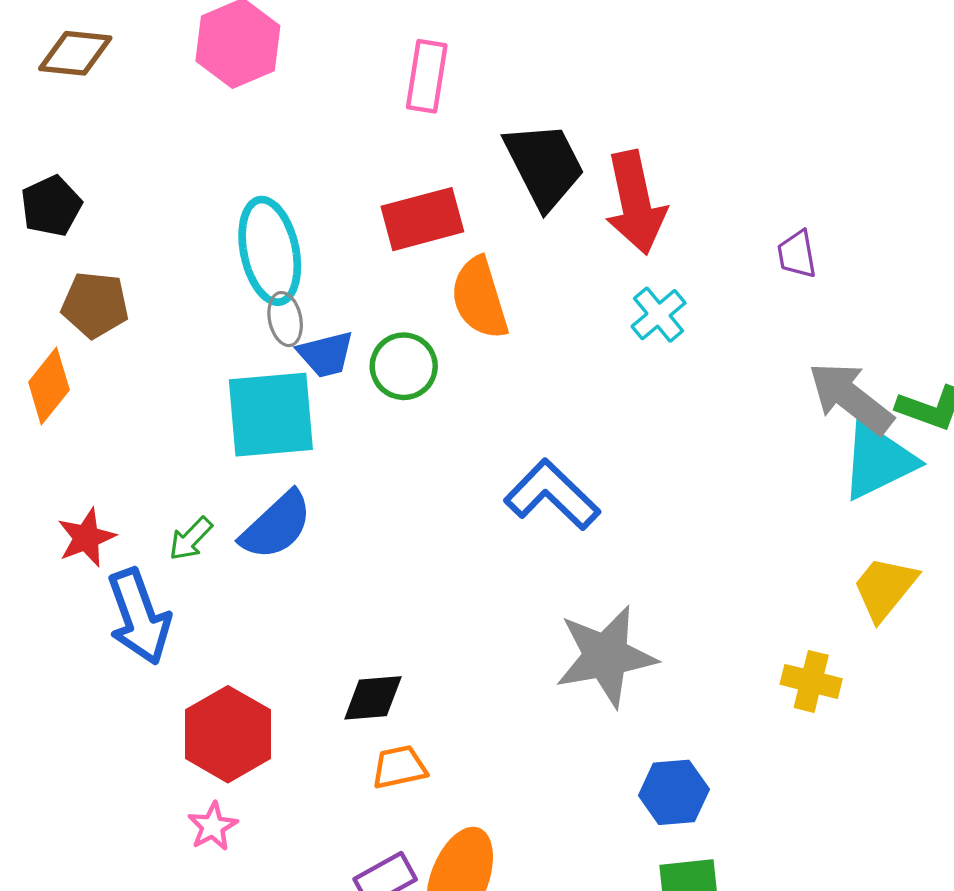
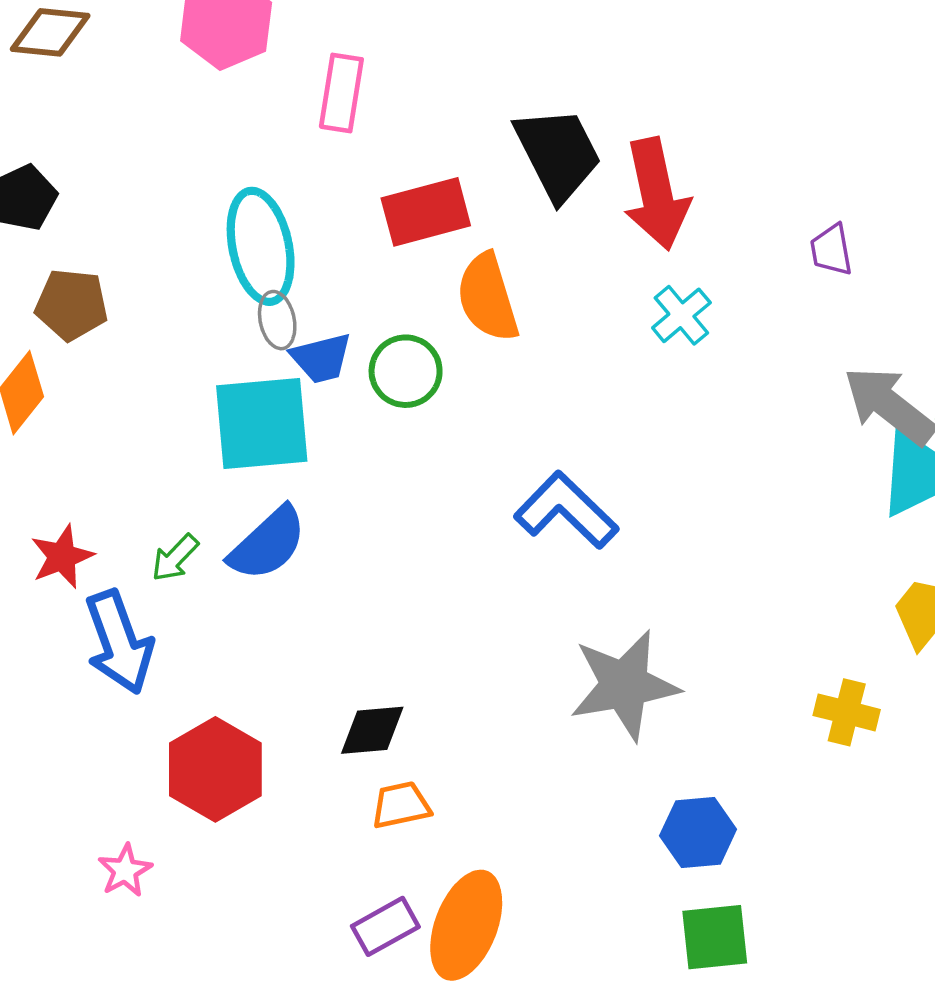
pink rectangle: (427, 76) -> (341, 93), moved
pink star: (213, 826) -> (125, 871), moved

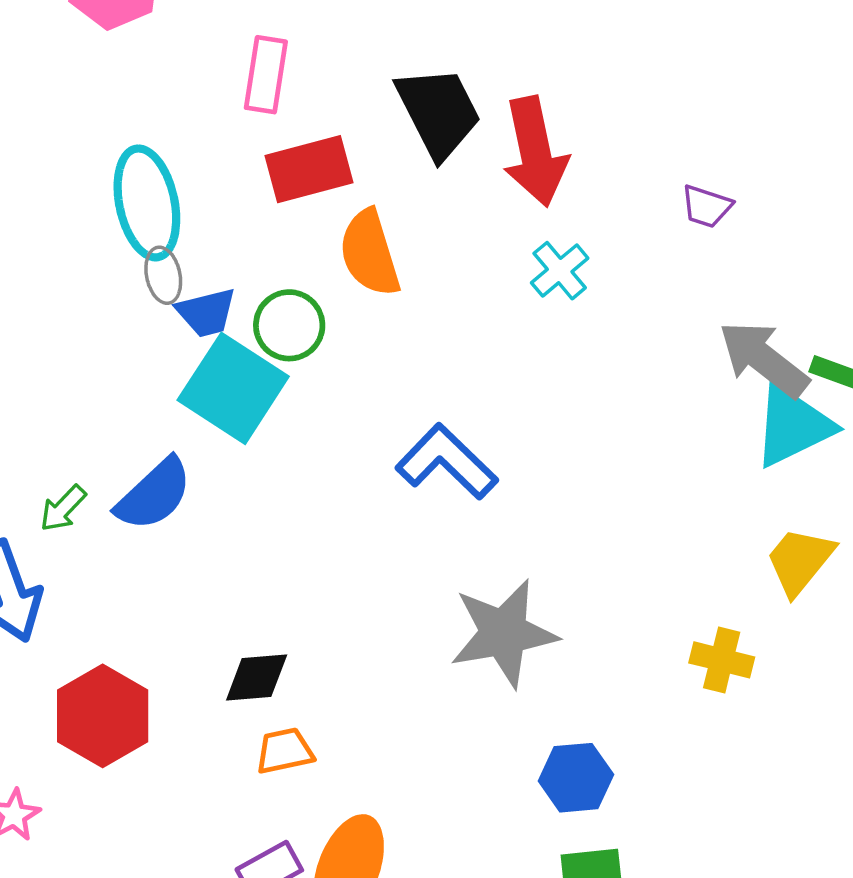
pink rectangle: (341, 93) -> (266, 75), moved
purple trapezoid: (831, 250) -> (707, 206), turned -62
cyan square: (262, 424) -> (233, 388), moved, turned 38

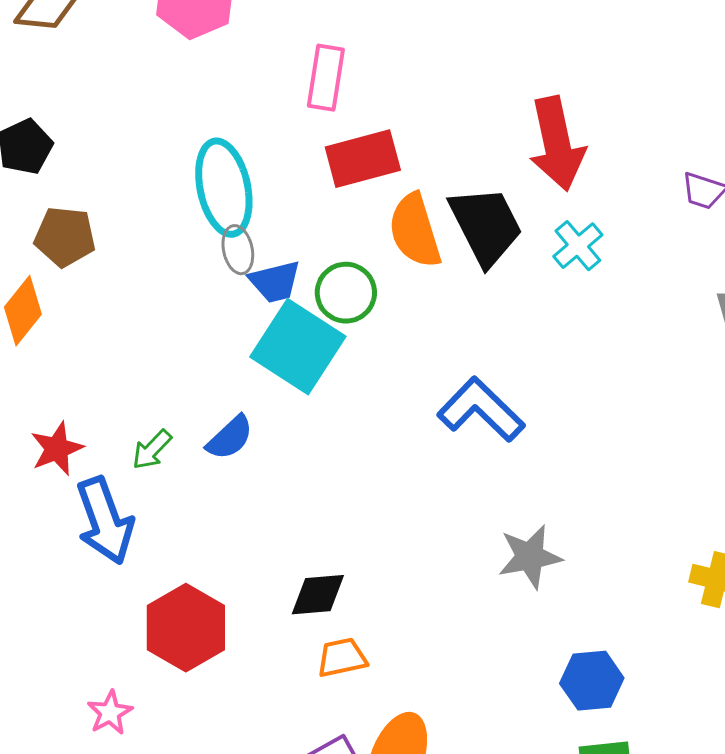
black trapezoid: (438, 112) -> (486, 226), moved
blue semicircle: (154, 494) -> (230, 438), size x0.7
gray star: (504, 633) -> (530, 557), size x0.7

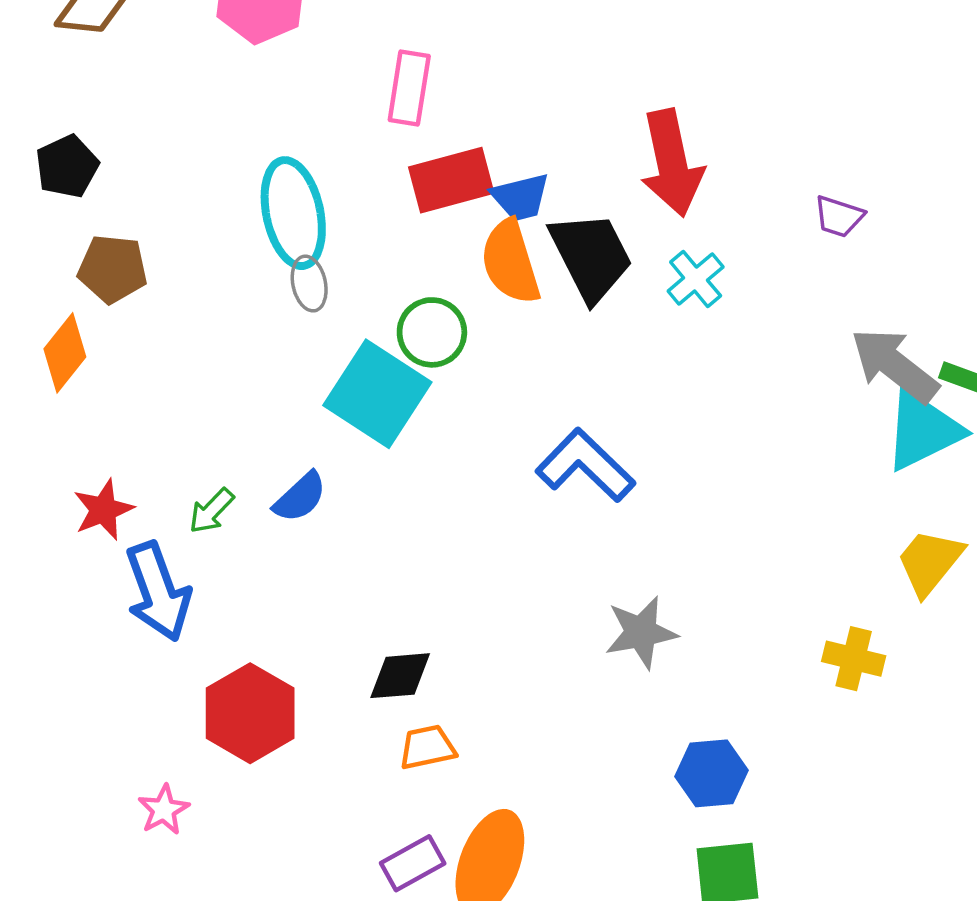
blue trapezoid: (275, 282) -> (521, 197), moved

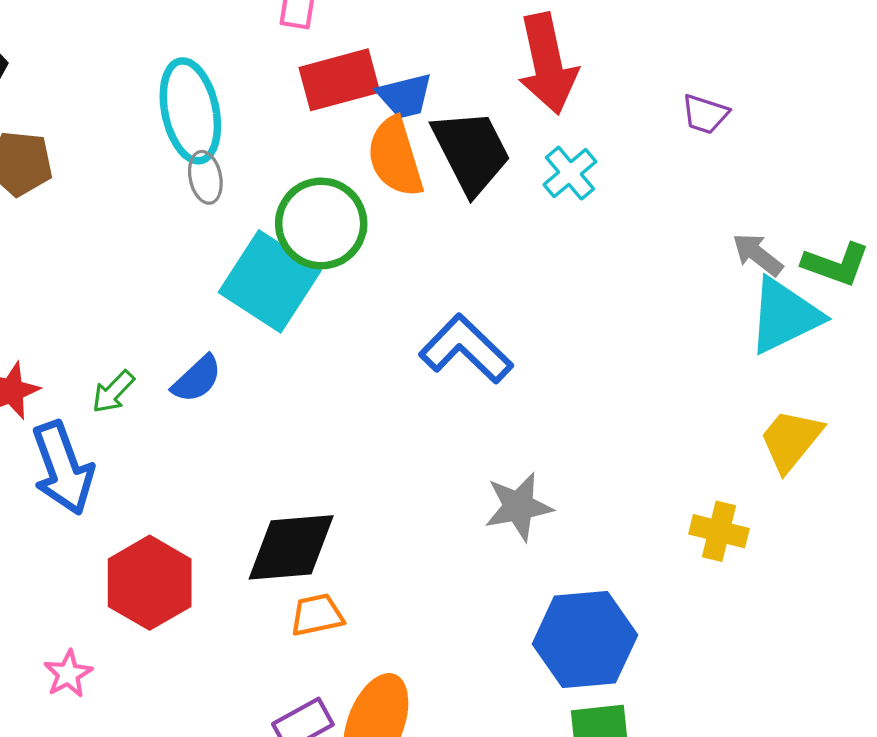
green circle: (432, 332) -> (321, 223), size x1.4
gray arrow: (895, 365) -> (758, 255), size x0.6
black diamond: (400, 676) -> (291, 547), size x1.5
blue hexagon: (712, 773) -> (585, 640), size x1.5

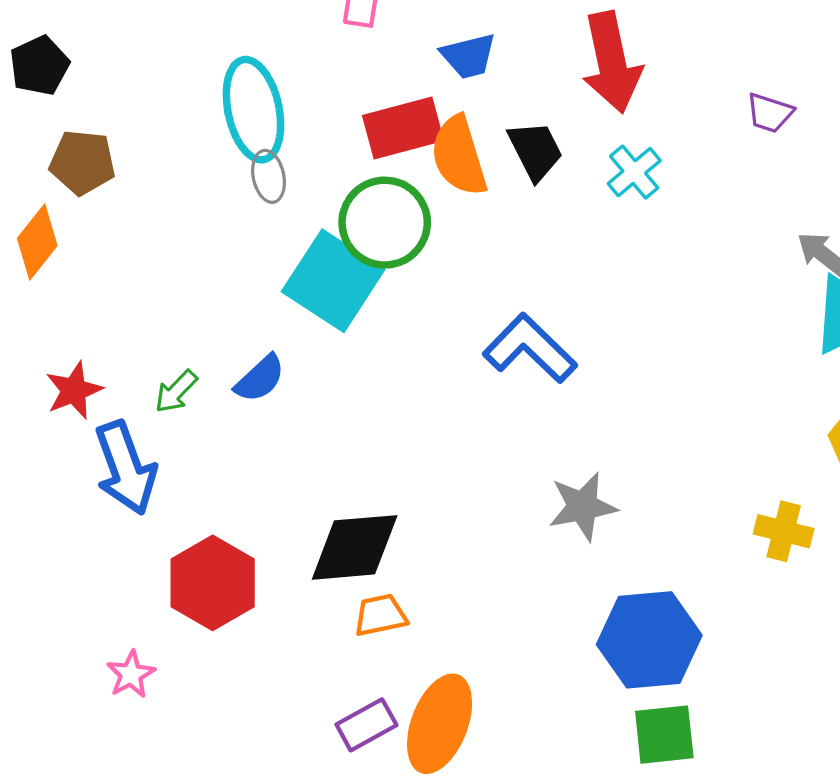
red rectangle: (339, 80) -> (403, 128), moved
blue trapezoid: (405, 96) -> (469, 56), moved
black trapezoid: (471, 152) -> (535, 151), size x0.7

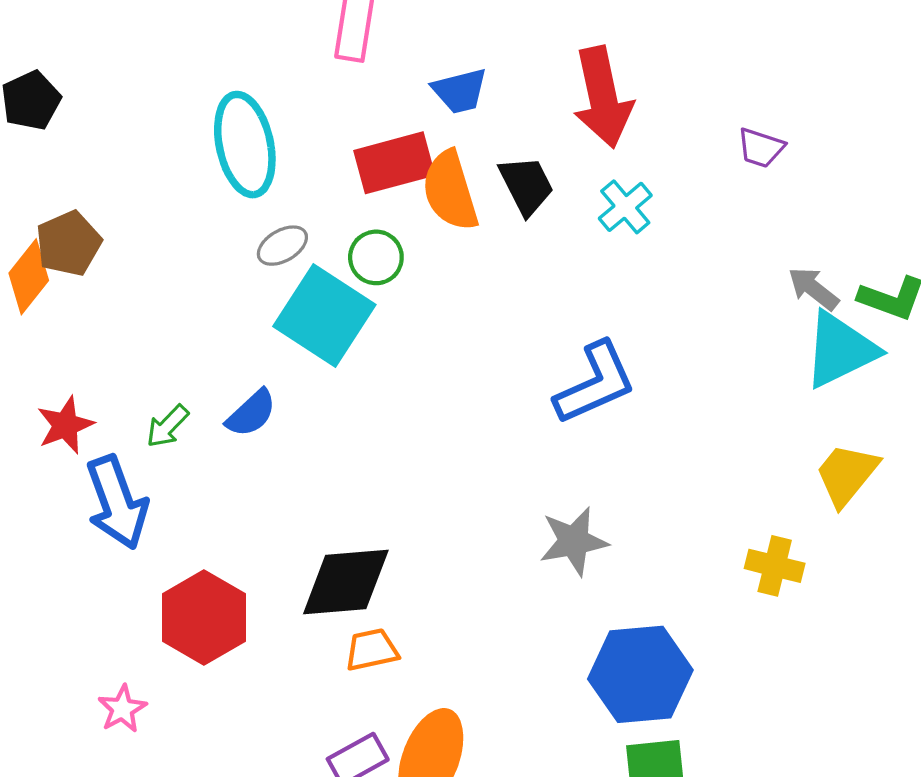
brown pentagon: (82, 162) -> (69, 243), moved, turned -30
gray ellipse: (269, 176) -> (282, 246), moved, turned 72
green circle: (385, 223) -> (376, 257), size x0.6
blue L-shape: (530, 348) -> (595, 383), moved, turned 112

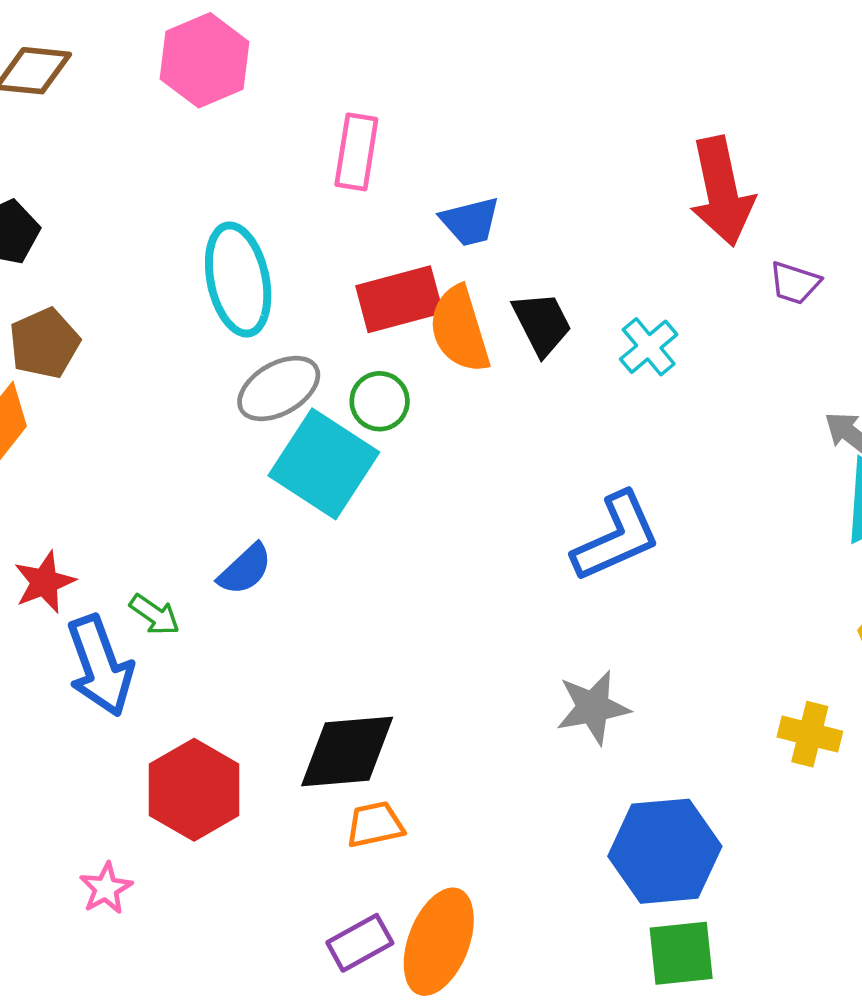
red arrow: (603, 97) -> (722, 191), moved
brown pentagon: (69, 243) -> (44, 343), moved
gray ellipse: (282, 246) -> (279, 389), size x1.5
green arrow: (167, 426) -> (155, 615), moved, turned -99

